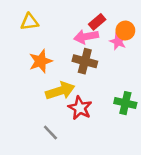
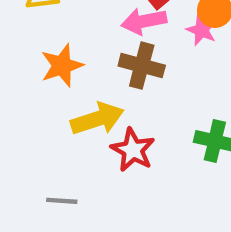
gray line: (50, 133) -> (62, 201), moved, turned -42

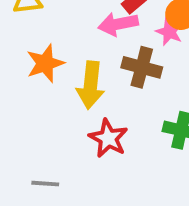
brown cross: (142, 66) -> (142, 67), moved
yellow arrow: (97, 119) -> (91, 85), moved, turned 114

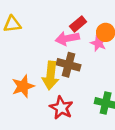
orange star: (45, 63) -> (23, 86), moved
brown cross: (142, 67) -> (68, 65), moved

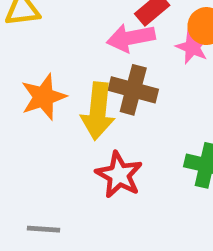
orange star: (23, 86) -> (43, 97), moved

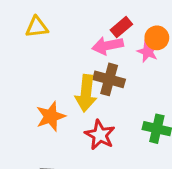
orange star: (43, 97) -> (51, 116), moved

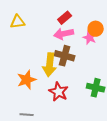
red rectangle: (121, 27) -> (65, 18), moved

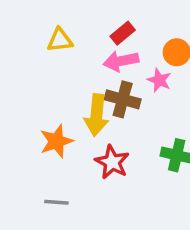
yellow triangle: (18, 22) -> (60, 40), moved
pink star: (90, 38) -> (159, 80), moved

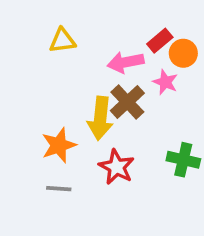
red rectangle: (123, 33) -> (160, 41), moved
brown cross: (123, 99) -> (127, 102), turned 32
gray line: (56, 202) -> (59, 189), moved

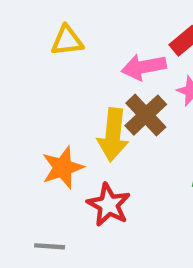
red star: (117, 167) -> (109, 205), moved
gray line: (59, 189) -> (50, 246), moved

